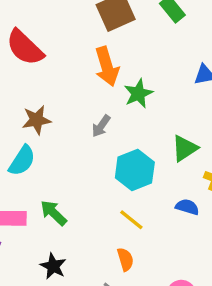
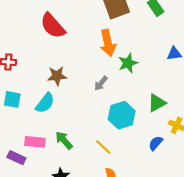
blue semicircle: (187, 207) -> (156, 143), turned -70
yellow line: (131, 220) -> (103, 147), moved

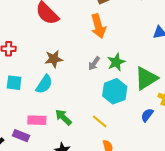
green star: (128, 63) -> (116, 62), moved
green triangle: (157, 103) -> (146, 78), size x1.4

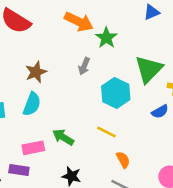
orange arrow: (98, 26) -> (79, 22), turned -35
green star: (116, 62) -> (106, 38), moved
blue semicircle: (147, 115) -> (160, 112), turned -144

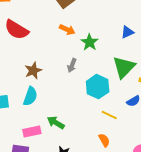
blue triangle: (152, 12) -> (127, 32), moved
orange arrow: (79, 22) -> (67, 30), size x0.7
yellow line: (106, 132) -> (109, 115), moved

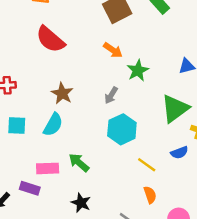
brown star: (33, 71) -> (62, 93), turned -30
cyan hexagon: (98, 87) -> (122, 129), moved
orange semicircle: (104, 140) -> (150, 195), moved

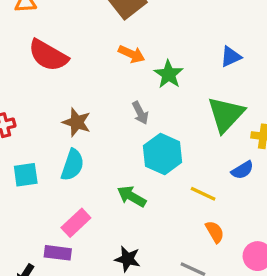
gray arrow: (111, 95) -> (140, 113), turned -48
green arrow: (79, 163) -> (132, 196), moved
pink rectangle: (48, 168) -> (76, 223), turned -30

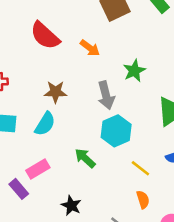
orange arrow: (132, 54) -> (90, 48), moved
gray arrow: (140, 113) -> (106, 95), size x1.5
brown star: (77, 122) -> (56, 92), turned -30
purple rectangle: (58, 253) -> (19, 189), turned 30

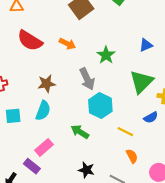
black star: (71, 206) -> (86, 170), moved

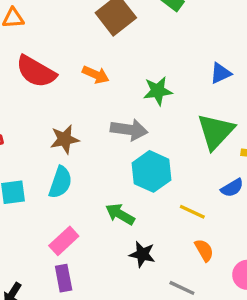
green star: (106, 55) -> (158, 91), turned 30
gray arrow: (87, 79) -> (129, 130), turned -55
purple rectangle: (32, 166) -> (64, 278), moved, turned 42
black star: (86, 170) -> (142, 254), moved

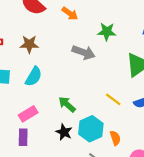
brown star: (65, 139) -> (29, 44), moved
cyan hexagon: (151, 171) -> (91, 129), moved
yellow line: (192, 212) -> (113, 99), moved
black star: (142, 254) -> (64, 132), moved

